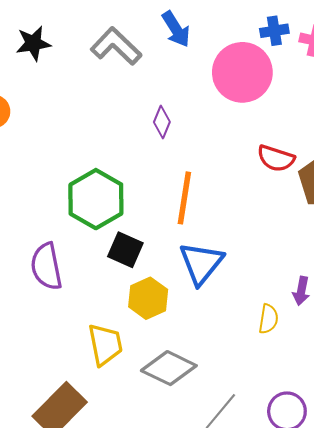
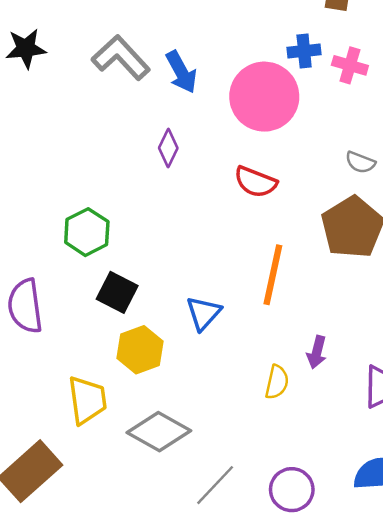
blue arrow: (176, 29) -> (181, 72), moved
red semicircle: (276, 158) -> (256, 182), moved
orange line: (184, 198) -> (273, 275), moved
green hexagon: (96, 199) -> (87, 232), size x0.7
blue triangle: (201, 263) -> (204, 313), size x0.7

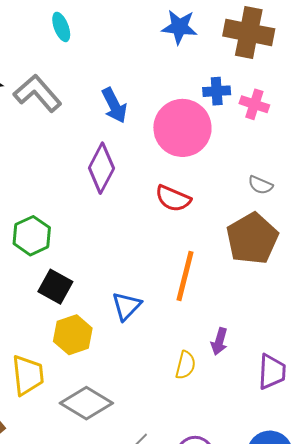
gray L-shape: (121, 58) -> (38, 93), moved
purple diamond: (168, 148) -> (101, 168), size x1.6

